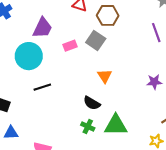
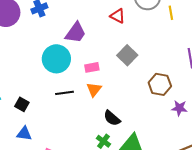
brown hexagon: (108, 15) -> (160, 84), moved
pink rectangle: (70, 46) -> (92, 67), moved
orange triangle: (105, 76) -> (94, 89), moved

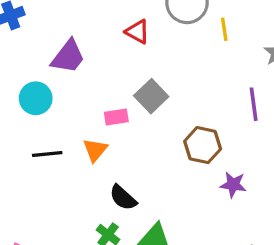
cyan circle: (56, 59) -> (36, 98), size x0.7
pink rectangle: (92, 67) -> (116, 117), moved

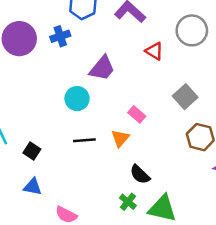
gray square: (151, 96) -> (185, 97), moved
pink rectangle: (116, 117) -> (137, 114), turned 48

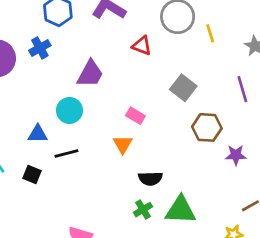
black line: (84, 140) -> (66, 154), moved
black semicircle: (140, 174) -> (150, 178), turned -35
blue triangle: (33, 187) -> (38, 134), moved
green cross: (128, 202) -> (143, 210), turned 30

